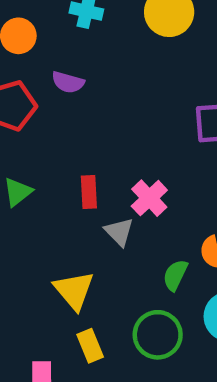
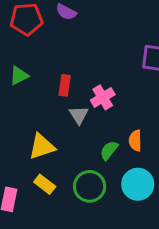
yellow triangle: (74, 290) -> (42, 147), turned 40
yellow rectangle: (90, 346) -> (45, 184), turned -42

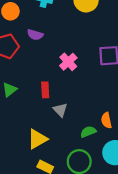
pink cross: (103, 97) -> (68, 62), moved
green semicircle: (109, 150) -> (88, 132), turned 42

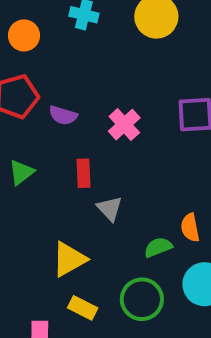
purple semicircle: (35, 35) -> (63, 115), moved

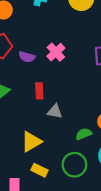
pink cross: (124, 125) -> (56, 52), moved
gray triangle: (110, 209) -> (55, 111), turned -35

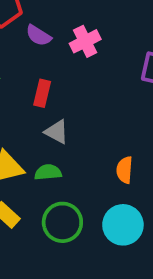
green semicircle: (84, 134) -> (48, 172), moved

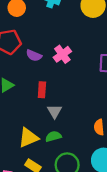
gray triangle: (57, 132) -> (54, 111), turned 42

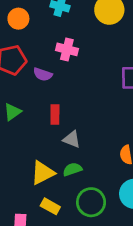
pink cross: (62, 54) -> (67, 49), moved, turned -36
gray triangle: (54, 111) -> (72, 139), turned -35

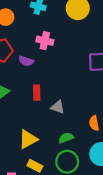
gray triangle: (72, 139) -> (58, 107), moved
green semicircle: (72, 169) -> (66, 138), moved

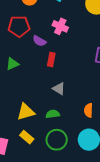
red rectangle: (37, 93) -> (51, 60), moved
green semicircle: (66, 138) -> (53, 114), moved

